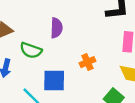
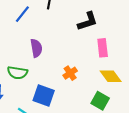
blue square: (54, 81) -> (44, 96), turned 30

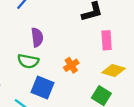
green semicircle: (17, 73) -> (28, 61), moved
yellow diamond: (111, 76) -> (113, 70), turned -40

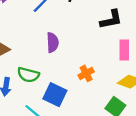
green semicircle: (28, 61) -> (28, 75), moved

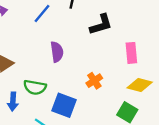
black L-shape: (111, 20) -> (101, 24), moved

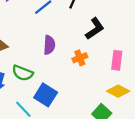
black L-shape: (101, 24) -> (95, 29), turned -30
orange cross: (94, 81) -> (80, 58), moved

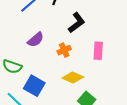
purple semicircle: (49, 45) -> (36, 40), turned 48
yellow diamond: (118, 91) -> (73, 78), moved

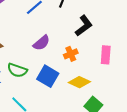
blue square: (34, 86) -> (48, 76), moved

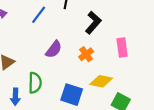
green semicircle: (17, 70) -> (35, 83), turned -96
blue square: (48, 76) -> (72, 95), moved

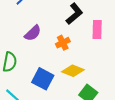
pink rectangle: (122, 48) -> (97, 30), moved

